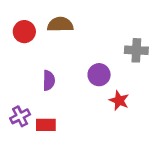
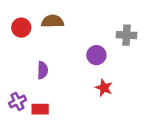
gray cross: (136, 50) -> (127, 35), moved
purple circle: (99, 75) -> (96, 55), moved

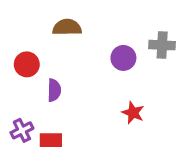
red circle: (21, 28) -> (27, 64), moved
purple circle: (96, 55) -> (123, 58), moved

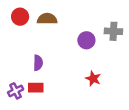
red circle: (27, 64) -> (20, 17), moved
red rectangle: (51, 140) -> (36, 88), moved

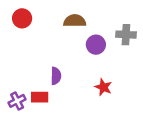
brown semicircle: (47, 19) -> (75, 21), moved
purple semicircle: (38, 63) -> (56, 76), moved

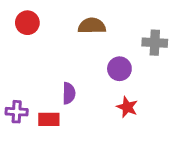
purple circle: (96, 45) -> (119, 69), moved
purple cross: (17, 101) -> (17, 112), moved, turned 30

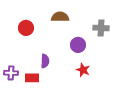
red circle: (27, 23) -> (26, 28), moved

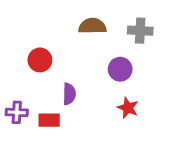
red circle: (26, 28) -> (40, 60), moved
gray cross: (101, 28) -> (140, 31), moved

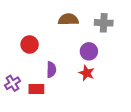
red star: (128, 108) -> (87, 73), moved
purple cross: (17, 112) -> (12, 83), turned -35

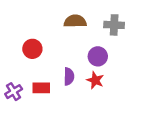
purple semicircle: (51, 70) -> (69, 76), moved
red rectangle: (36, 89) -> (41, 88), moved

